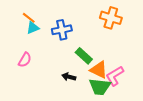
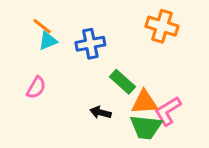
orange triangle: (99, 70) -> (144, 102), turned -30

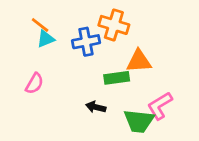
orange cross: (162, 26) -> (114, 25), moved
green rectangle: (123, 82) -> (117, 78), turned -50
orange triangle: (144, 102) -> (139, 61), moved

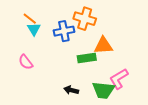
cyan triangle: (46, 39) -> (34, 29), turned -40
pink semicircle: (34, 83) -> (26, 62), turned 112
black arrow: (96, 107) -> (71, 90), moved

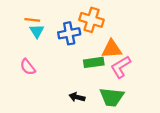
orange line: (30, 19) -> (32, 20), turned -32
pink L-shape: (119, 79) -> (121, 67), moved

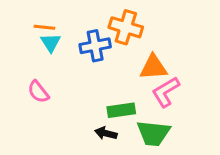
green rectangle: (94, 62) -> (121, 110), moved

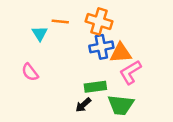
orange line: (44, 27) -> (60, 21), moved
blue cross: (95, 46) -> (101, 47), moved
black arrow: (106, 133) -> (83, 105), turned -56

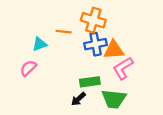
orange line: (60, 21) -> (64, 32), moved
cyan triangle: (40, 34) -> (40, 44), moved, turned 42
pink semicircle: (30, 72) -> (28, 68), turned 84

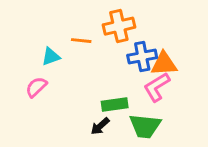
orange cross: (93, 20) -> (119, 26), turned -30
blue cross: (96, 44) -> (142, 57), moved
orange triangle: (114, 50) -> (164, 64), moved

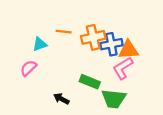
orange cross: (119, 26) -> (93, 37), moved
green rectangle: (115, 104) -> (90, 82), turned 30
black arrow: (100, 126) -> (61, 99), moved, turned 70

